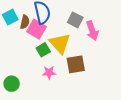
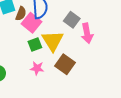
brown square: (76, 64) -> (65, 64), turned 36

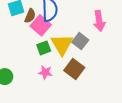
gray square: (72, 20) -> (80, 41), moved
pink arrow: (87, 33) -> (99, 21), moved

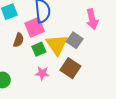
brown semicircle: (30, 16) -> (19, 40), moved
pink square: (41, 25) -> (35, 27), turned 30

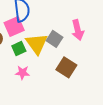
pink arrow: (92, 19) -> (78, 30), moved
brown square: (70, 68) -> (66, 67), moved

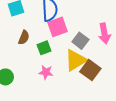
pink square: (14, 27) -> (57, 27), moved
yellow triangle: (37, 44) -> (75, 60), moved, turned 30

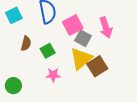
pink square: (57, 27) -> (73, 25), moved
brown square: (90, 70) -> (97, 66), turned 30

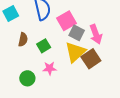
pink arrow: (106, 27) -> (96, 34), moved
green circle: (13, 86) -> (27, 78), moved

